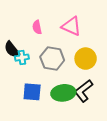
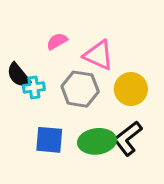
pink triangle: (71, 26) -> (99, 55), moved
pink semicircle: (37, 27) -> (57, 41), turned 72

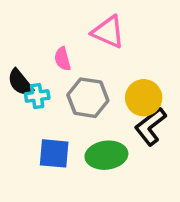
pink semicircle: (57, 41) -> (63, 59), moved, turned -75
pink triangle: (99, 55) -> (108, 32), moved
black L-shape: (128, 138) -> (150, 126), moved

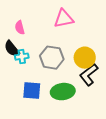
pink triangle: (108, 32) -> (64, 19), turned -35
pink semicircle: (63, 59) -> (20, 28), moved

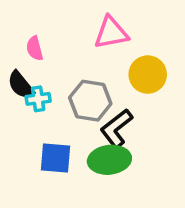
yellow circle: (85, 58) -> (148, 75), moved
black L-shape: (89, 75) -> (116, 128), moved

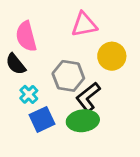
pink semicircle: (35, 48) -> (26, 36), size x1.6
cyan cross: (38, 99) -> (29, 94), moved, turned -36
blue square: (55, 158) -> (42, 119), turned -30

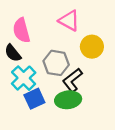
pink triangle: (84, 25) -> (69, 21), turned 40
cyan cross: (29, 94) -> (24, 78), size x1.6

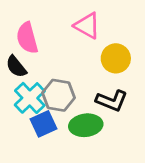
gray hexagon: (56, 63) -> (58, 95), moved
black L-shape: (72, 80) -> (112, 101), moved, turned -120

